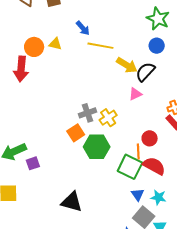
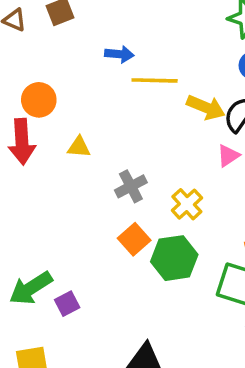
blue arrow: (83, 28) -> (119, 54), turned -35
yellow triangle: (55, 44) -> (79, 147), moved
gray cross: (87, 113) -> (131, 186), moved

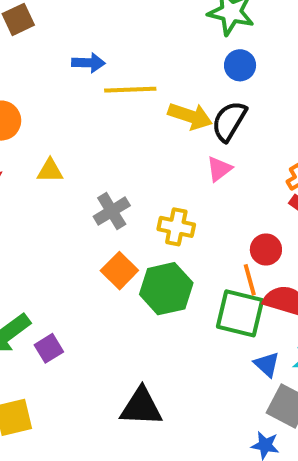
yellow cross: (187, 204) -> (176, 227), turned -32

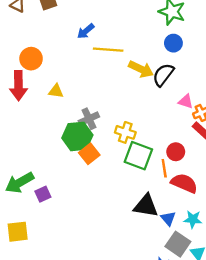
blue arrow: (88, 63) -> (86, 31), turned 132
pink triangle: (219, 169) -> (186, 101), moved, turned 49
green hexagon: (166, 289) -> (77, 136), moved
green square: (240, 313) -> (138, 156), moved
black triangle: (141, 407) -> (146, 206), moved

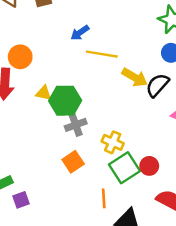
green hexagon: (77, 136) -> (65, 101), moved
red circle: (176, 152) -> (149, 166), moved
green square: (138, 156) -> (124, 168), turned 32
orange line: (164, 168) -> (104, 198), moved

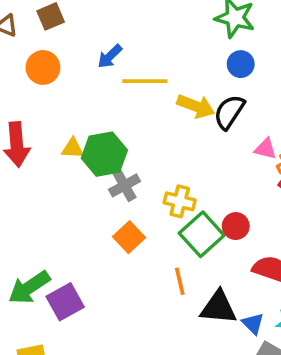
orange circle: (20, 57) -> (43, 67), moved
purple square: (21, 200) -> (65, 302), size x1.5

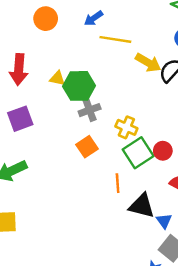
purple square: (65, 302) -> (20, 119), moved

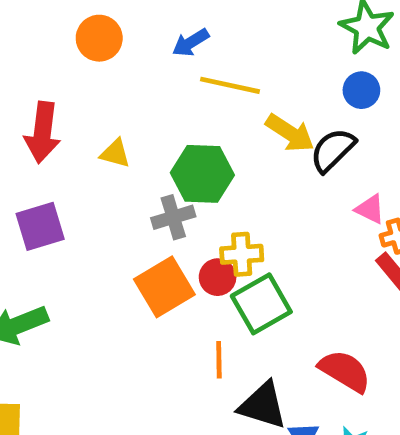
green hexagon: (79, 86) -> (202, 174), moved
yellow cross: (126, 127) -> (242, 254), turned -30
orange square: (87, 147) -> (164, 287), size x1.4
red circle: (163, 151) -> (218, 277), moved

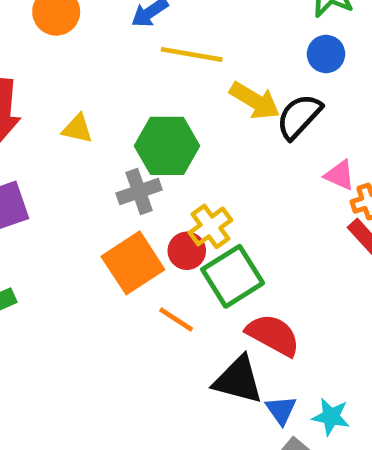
yellow cross: (242, 254) -> (210, 226), turned -30
orange line: (219, 360) -> (176, 319), moved, turned -54
red semicircle: (345, 371) -> (273, 335), moved

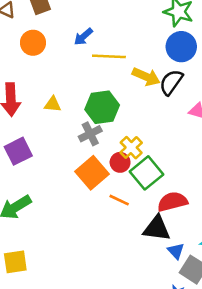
blue circle: (326, 54) -> (181, 47), size x1.5
red semicircle: (273, 335) -> (172, 202), turned -36
blue triangle: (281, 410) -> (176, 251), moved

